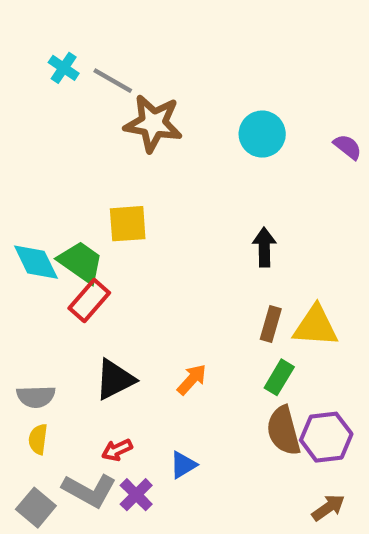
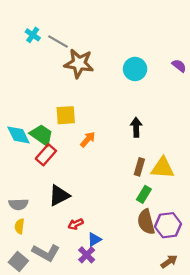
purple semicircle: (348, 147) -> (179, 66), moved
orange arrow: (192, 379) -> (88, 139), moved
red arrow: (117, 450) -> (76, 224), moved
purple cross: (136, 495) -> (87, 255), moved

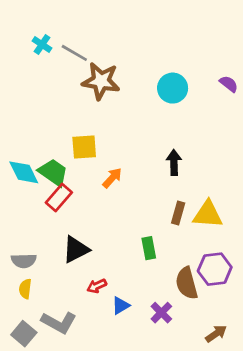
green rectangle: (144, 194) -> (149, 248), moved, turned -42
purple hexagon: (168, 225) -> (215, 269), moved
purple cross: (87, 255) -> (161, 313), moved

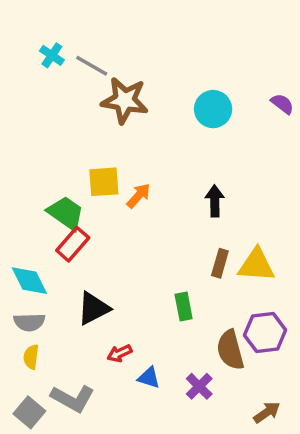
cyan diamond: (24, 172) -> (29, 281), moved
orange arrow: (112, 178) -> (139, 196), moved
blue triangle: (121, 306) -> (149, 378), turned 48

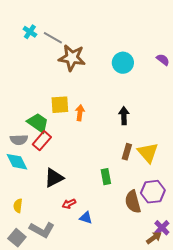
orange arrow: (139, 196) -> (80, 113), turned -35
yellow triangle: (256, 265) -> (148, 153), turned 45
gray semicircle: (29, 322) -> (19, 140), moved
purple cross: (199, 386) -> (162, 228), moved

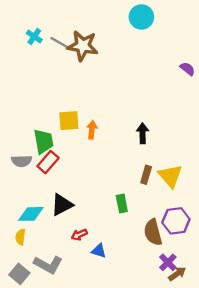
brown star: (72, 58) -> (83, 46), moved
cyan circle: (123, 63) -> (141, 17), moved
green trapezoid: (38, 123) -> (43, 141), turned 45
cyan diamond: (17, 162) -> (31, 214), moved, turned -65
purple cross: (162, 228) -> (168, 262), moved

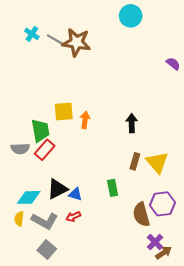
blue triangle: (99, 251) -> (75, 194), moved
gray L-shape: (48, 265) -> (45, 221), moved
gray square: (19, 274) -> (47, 250), moved

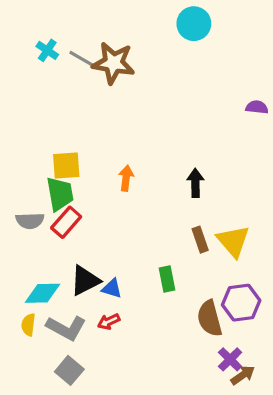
purple semicircle: (173, 64) -> (257, 107), moved, turned -32
yellow square: (64, 111) -> (66, 166), moved
brown rectangle: (135, 161) -> (200, 240), turned -35

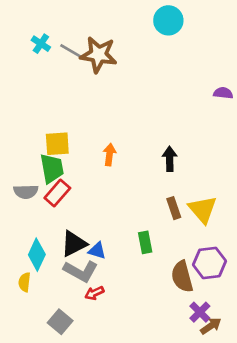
cyan diamond: (43, 293) -> (37, 255), turned -64
red arrow: (109, 322) -> (94, 293), moved
gray L-shape: (66, 328) -> (81, 271), moved

